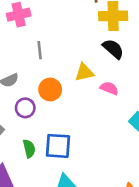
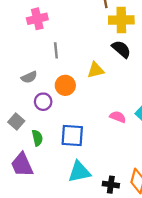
pink semicircle: (109, 88) -> (118, 117), moved
green semicircle: (29, 149) -> (37, 138), moved

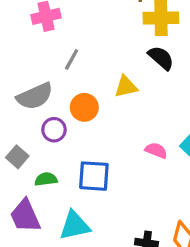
gray line: (56, 50) -> (72, 59), turned 35
gray semicircle: (29, 77) -> (35, 96), size x1.6
green semicircle: (37, 138) -> (46, 179), turned -84
cyan triangle: (79, 172) -> (75, 226), moved

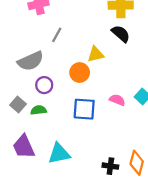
orange circle: (84, 107) -> (80, 73), moved
blue square: (94, 176) -> (84, 109), moved
green semicircle: (46, 179) -> (39, 110), moved

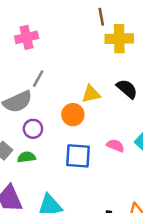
black semicircle: (121, 34) -> (127, 89), moved
gray line: (57, 35) -> (38, 79), moved

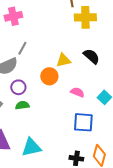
pink semicircle: (115, 146) -> (77, 92), moved
blue square: (78, 156) -> (83, 122), moved
green semicircle: (27, 157) -> (22, 105), moved

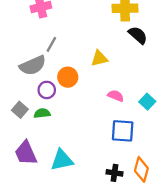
black semicircle: (91, 56) -> (138, 35), moved
orange circle: (49, 76) -> (68, 77), moved
green semicircle: (22, 105) -> (42, 113), moved

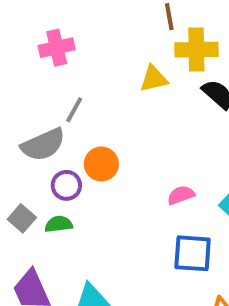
yellow triangle: (99, 58) -> (154, 79), moved
pink semicircle: (116, 96) -> (181, 195), turned -42

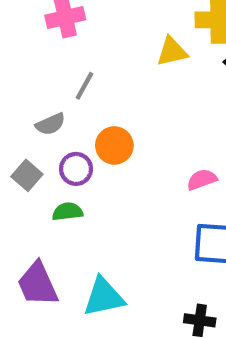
gray semicircle: (43, 145) -> (50, 124), size x0.6
gray square: (22, 218) -> (27, 175), moved

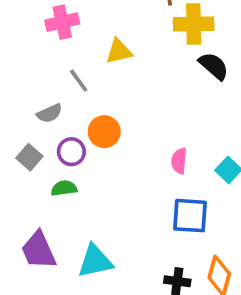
yellow triangle: (172, 52) -> (119, 51), moved
gray line: (85, 86) -> (79, 81), turned -65
pink semicircle: (202, 180) -> (179, 161), turned -65

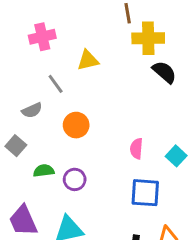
purple circle: (71, 152) -> (75, 179), moved

